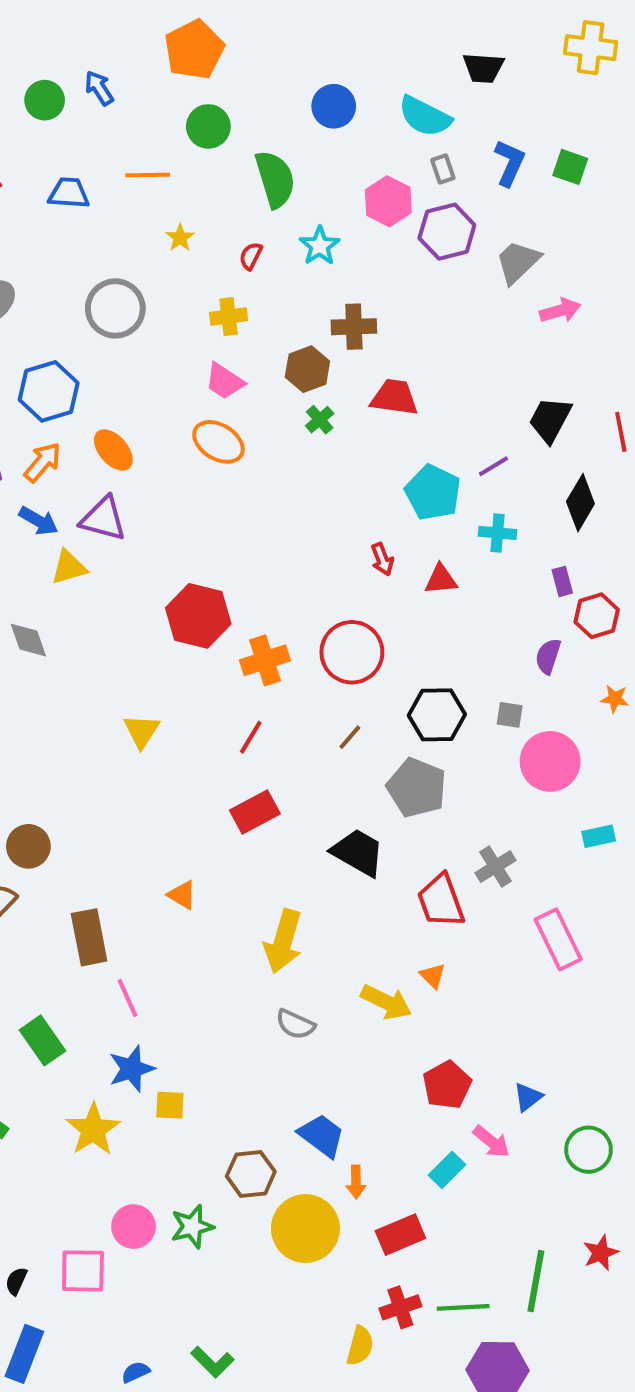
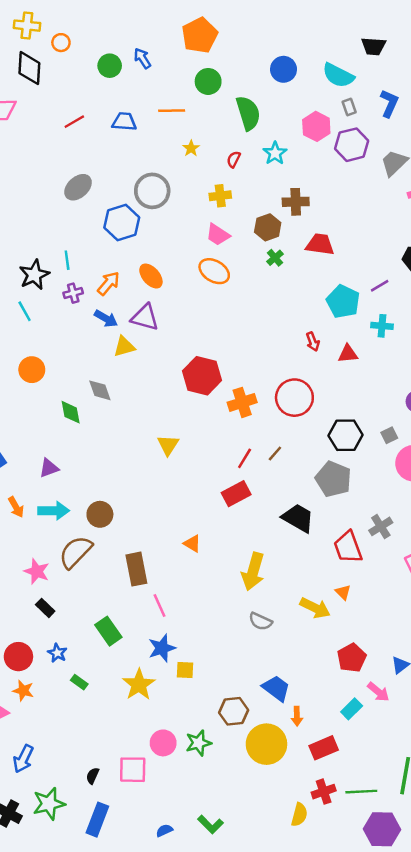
blue hexagon: (49, 391) -> (122, 223), moved
gray square: (510, 715) -> (389, 435), turned -35
red line: (251, 737) -> (245, 458), moved
brown line: (350, 737) -> (275, 454), moved

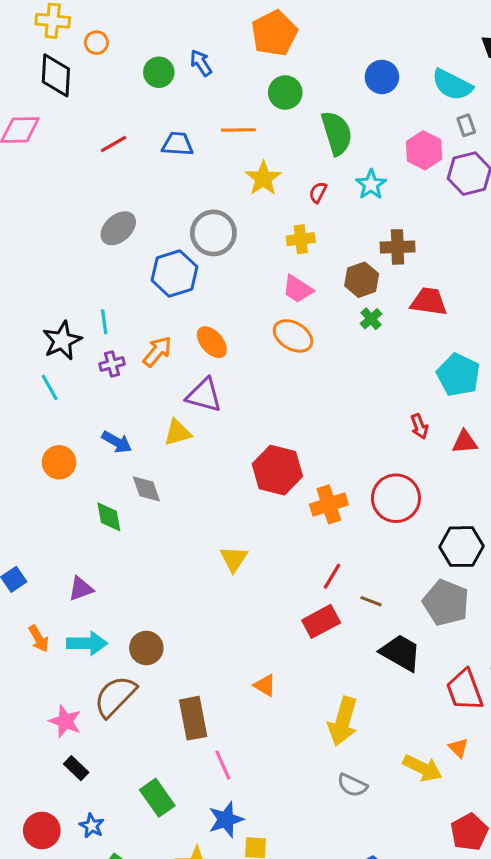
yellow star: (191, 148) -> (263, 178), size x1.6
blue arrow: (106, 319) -> (117, 442), moved
brown line: (275, 454) -> (371, 601), moved, turned 70

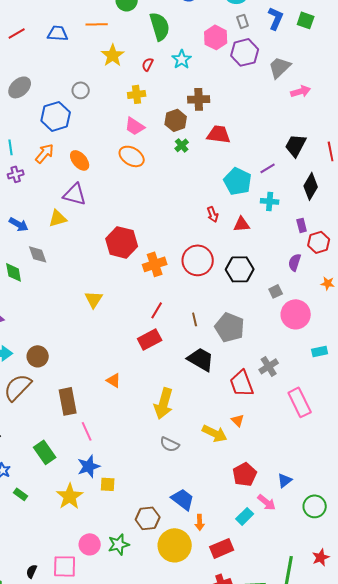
gray circle: (213, 233) -> (81, 90), size x0.6
orange arrow: (157, 352) -> (45, 153), moved
black hexagon: (461, 547) -> (240, 269), moved
brown line: (371, 601) -> (195, 319), moved, turned 56

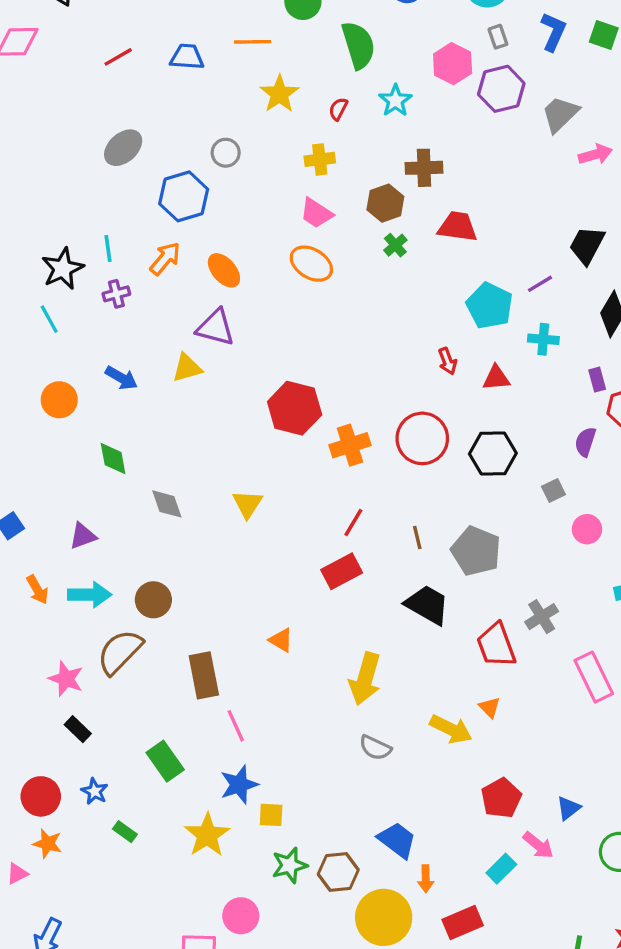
gray diamond: (38, 254) -> (167, 504), moved
pink circle: (296, 314) -> (587, 529), size x0.6
green star: (119, 544) -> (290, 865), moved

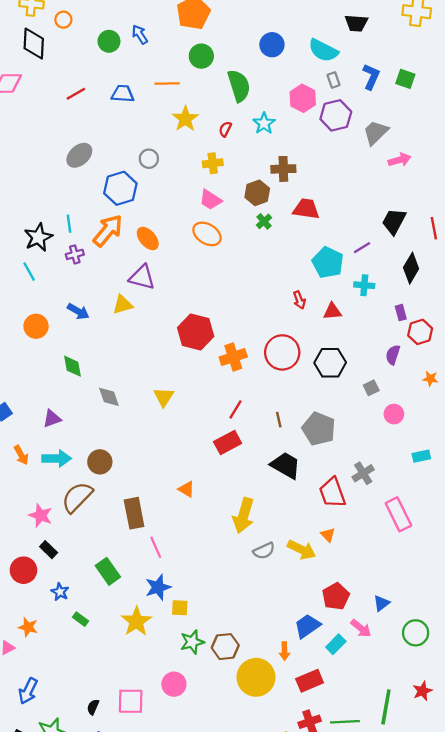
orange arrow: (165, 259) -> (108, 231), size x1.4
gray semicircle: (375, 748) -> (264, 551), moved, turned -50
red circle: (41, 796) -> (23, 570), moved
blue trapezoid: (397, 840) -> (307, 626), moved, turned -72
pink circle: (241, 916) -> (174, 684), moved

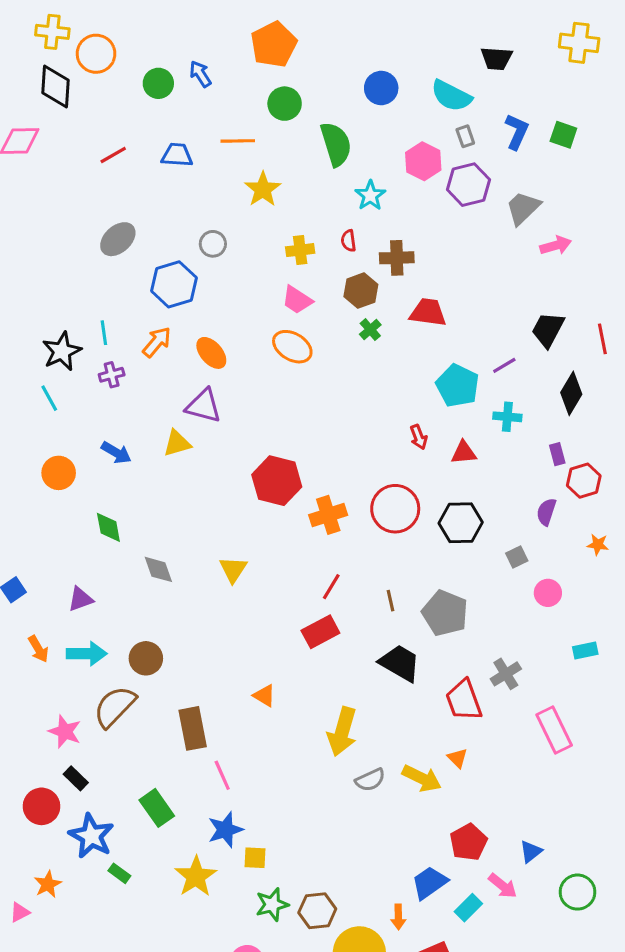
orange circle: (63, 20) -> (96, 54), size x1.6
red semicircle: (225, 129) -> (348, 241), moved, turned -35
orange arrow: (108, 231) -> (157, 342), size x0.7
blue star: (60, 592) -> (91, 836), size x1.8
orange star: (28, 627) -> (48, 884), turned 30

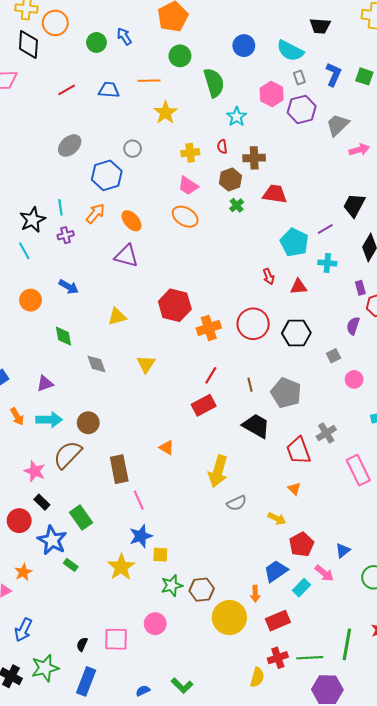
yellow triangle: (177, 443) -> (117, 317), moved
yellow arrow: (422, 778) -> (277, 519), moved, size x0.7
green rectangle: (157, 808) -> (81, 518), moved

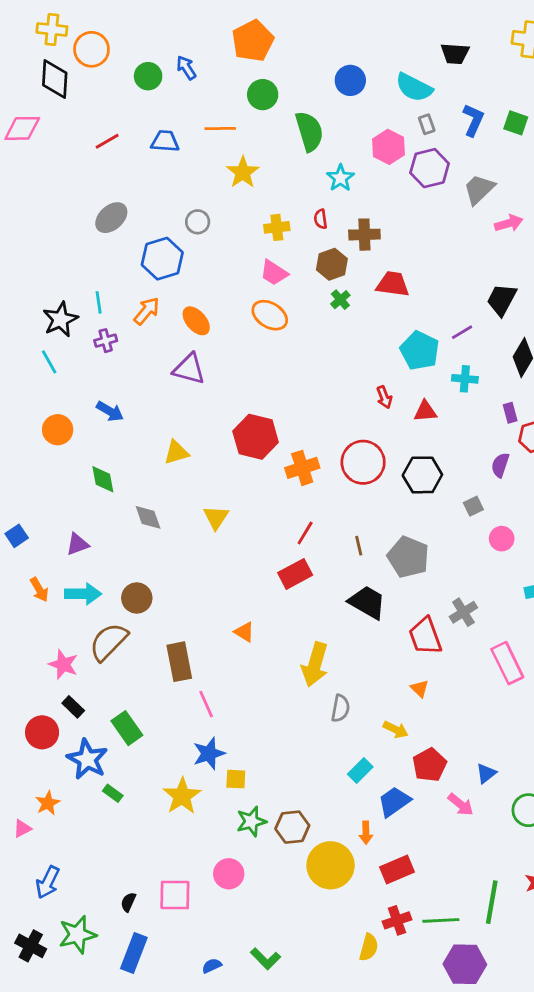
gray semicircle: (237, 503) -> (340, 708), turned -54
cyan rectangle: (302, 588) -> (360, 771), moved

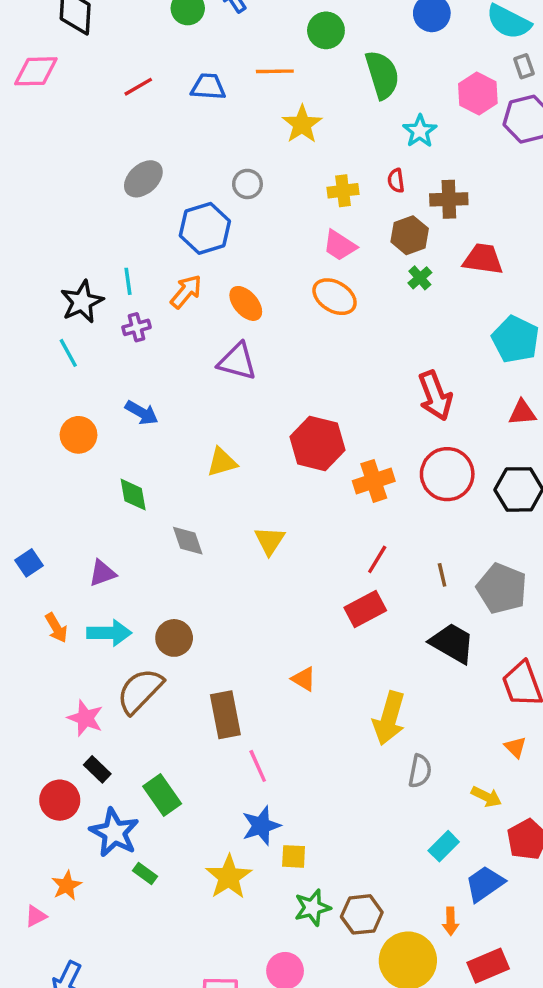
red arrow: (384, 397) -> (435, 396), moved, size x1.8

